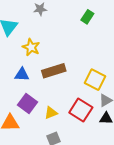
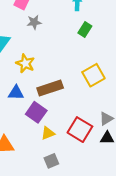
yellow square: (95, 80) -> (93, 75), moved, turned 35
purple square: (28, 103) -> (36, 112), moved

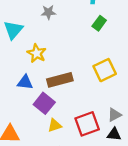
red square: (80, 130) -> (87, 124), turned 35

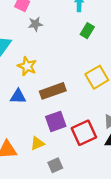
purple square: (44, 103) -> (56, 121), moved, turned 36
yellow triangle: (55, 125) -> (37, 143), moved

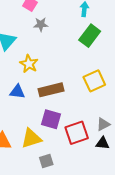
green rectangle: (87, 31) -> (90, 36), size x1.5
purple square: (56, 121) -> (51, 119), turned 30
yellow triangle: (37, 143) -> (31, 138), size x1.5

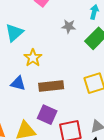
gray star: (41, 24) -> (69, 26), moved

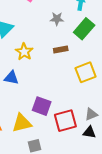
brown rectangle: (51, 86) -> (61, 50), moved, size x0.6

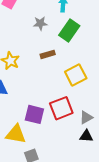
red square: (65, 121) -> (61, 108), moved
yellow triangle: (22, 123) -> (16, 134), turned 30

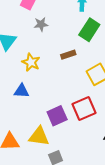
gray star: (40, 23) -> (41, 24), moved
purple square: (34, 114) -> (57, 116), turned -36

